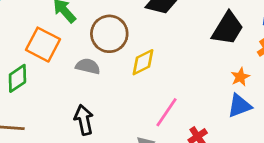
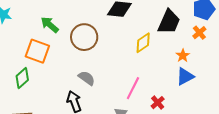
yellow diamond: (143, 62) -> (143, 43), moved
gray semicircle: (88, 66) -> (87, 78), moved, turned 30

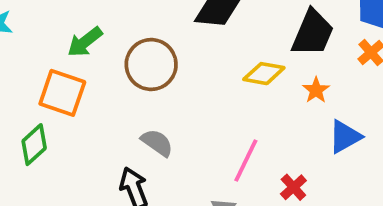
green arrow: (50, 25) -> (85, 42), turned -78
yellow diamond: (143, 43) -> (264, 74), turned 45
orange star: (183, 56) -> (316, 90), moved

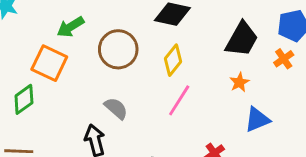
yellow diamond: (264, 74) -> (173, 60), moved, turned -68
pink line: (246, 160) -> (179, 100), moved

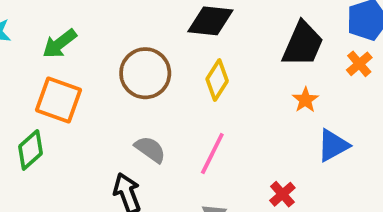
green arrow: (70, 27) -> (60, 44), moved
pink line: (179, 100) -> (212, 154), moved

